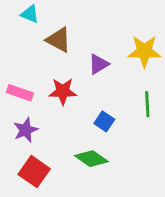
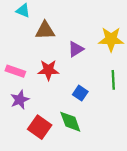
brown triangle: (58, 40) -> (45, 30), turned -30
green diamond: (91, 159) -> (70, 122), turned 35
red square: (34, 172) -> (40, 127), moved

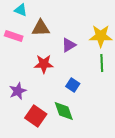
pink rectangle: (15, 71) -> (14, 36), moved
green line: (113, 80) -> (102, 63), moved

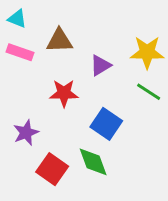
cyan triangle: (21, 10) -> (17, 19), moved
green line: (102, 63) -> (149, 92), turned -54
blue square: (73, 85) -> (106, 124), size x1.5

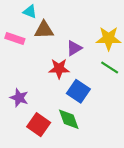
cyan triangle: (17, 19) -> (30, 12), moved
red star: (64, 93) -> (59, 69), moved
purple star: (26, 133) -> (19, 98), turned -30

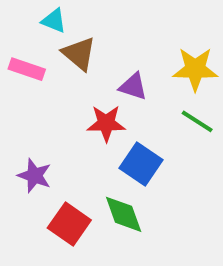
brown triangle: (44, 30) -> (79, 54), turned 42
purple triangle: (74, 48) -> (133, 87), turned 49

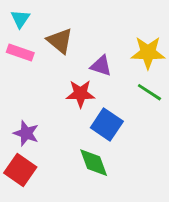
cyan triangle: (54, 21) -> (20, 19), moved, turned 42
red square: (69, 224) -> (20, 170), moved

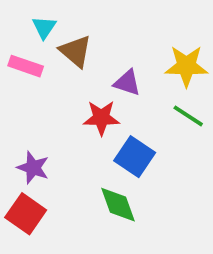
cyan triangle: (20, 19) -> (44, 27), moved

